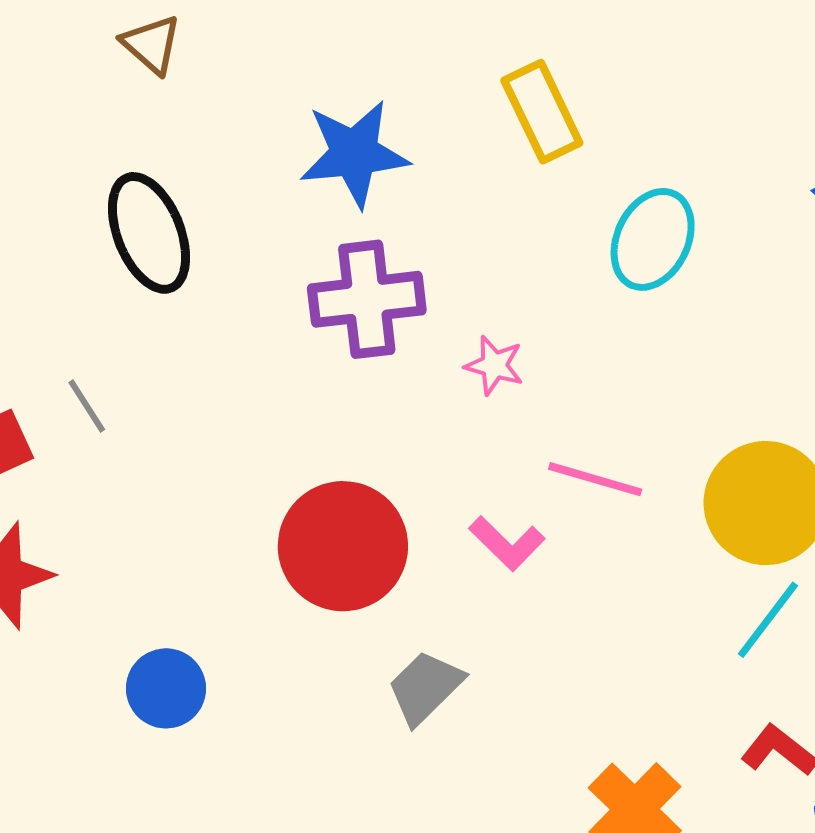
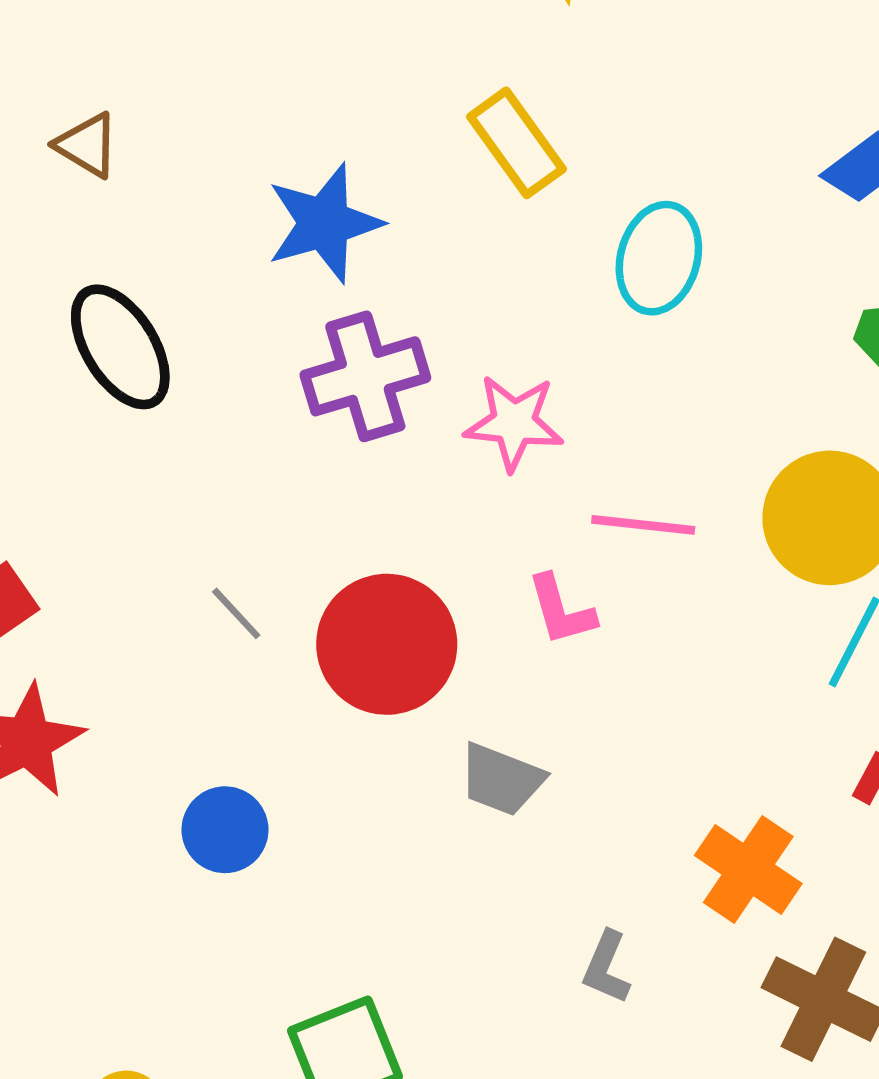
pink star: (494, 365) -> (514, 423), size x1.5
gray line: (87, 406) -> (236, 613), moved
pink L-shape: (507, 543) -> (561, 610), turned 40
gray trapezoid: (425, 687) -> (501, 779), turned -104

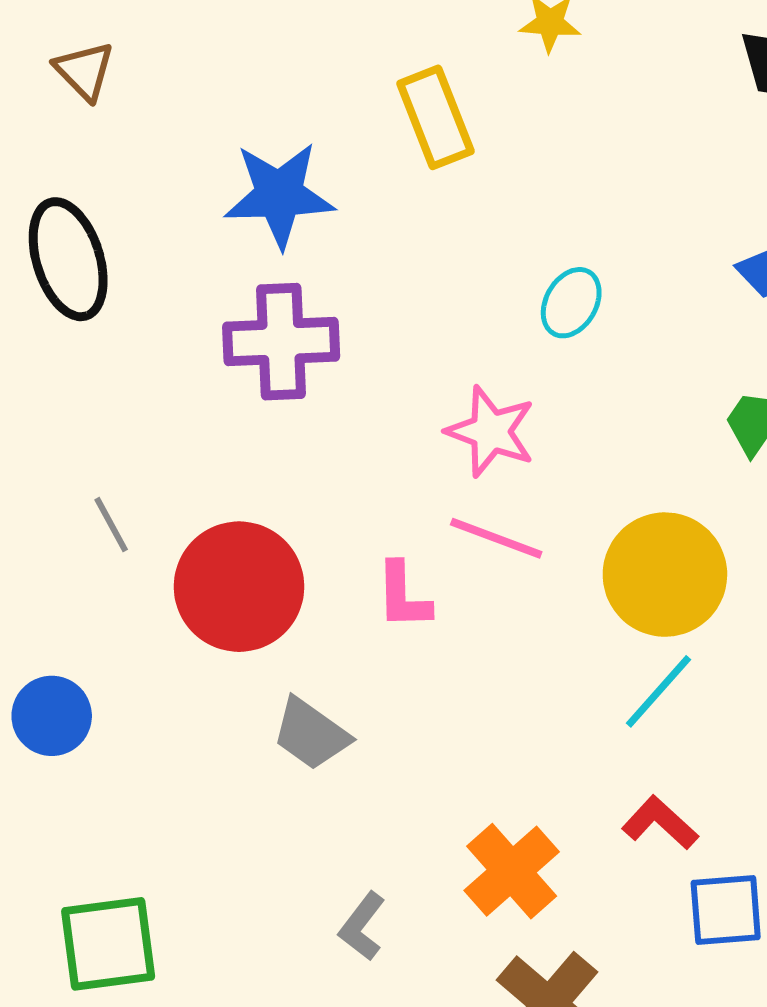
yellow rectangle: (516, 143) -> (435, 117), moved
cyan ellipse: (659, 258) -> (571, 303), size x0.7
pink star: (514, 423) -> (491, 432), moved

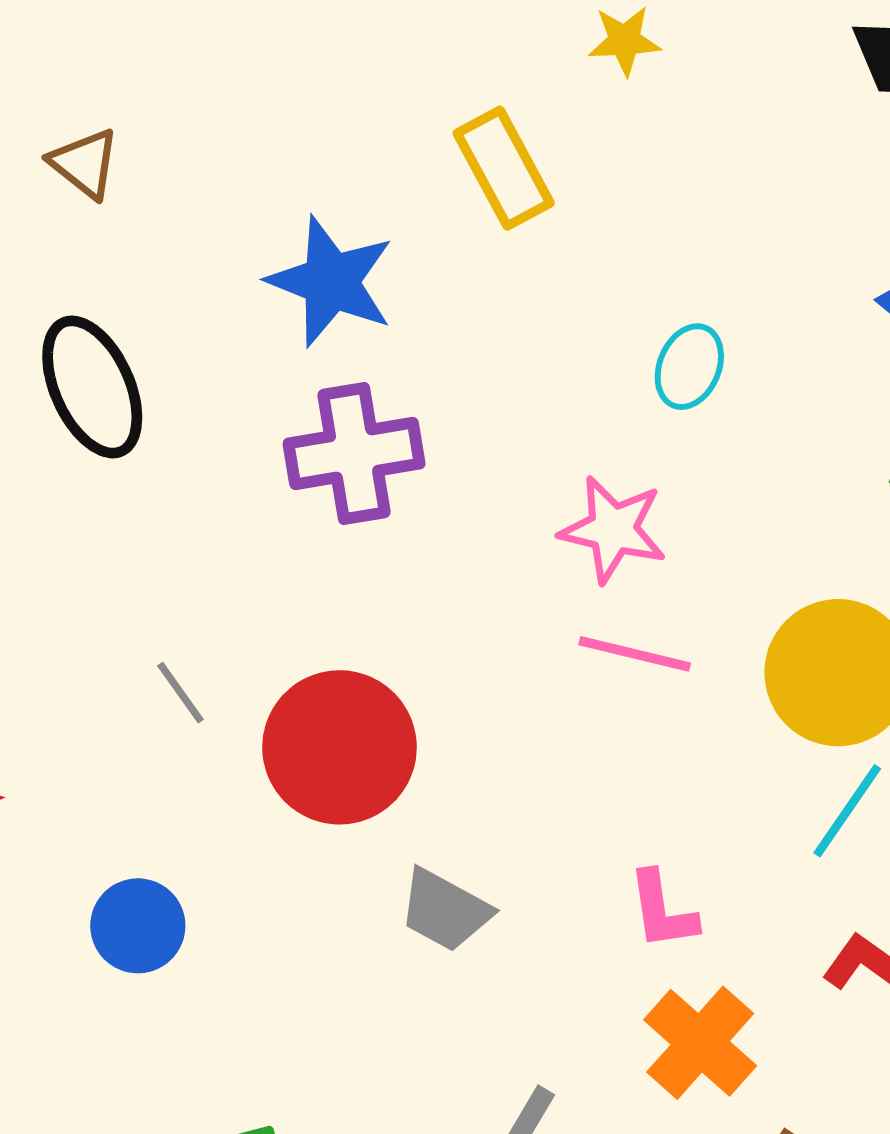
blue star: (279, 195) -> (331, 281), turned 30
pink L-shape: (403, 596) -> (662, 910), moved

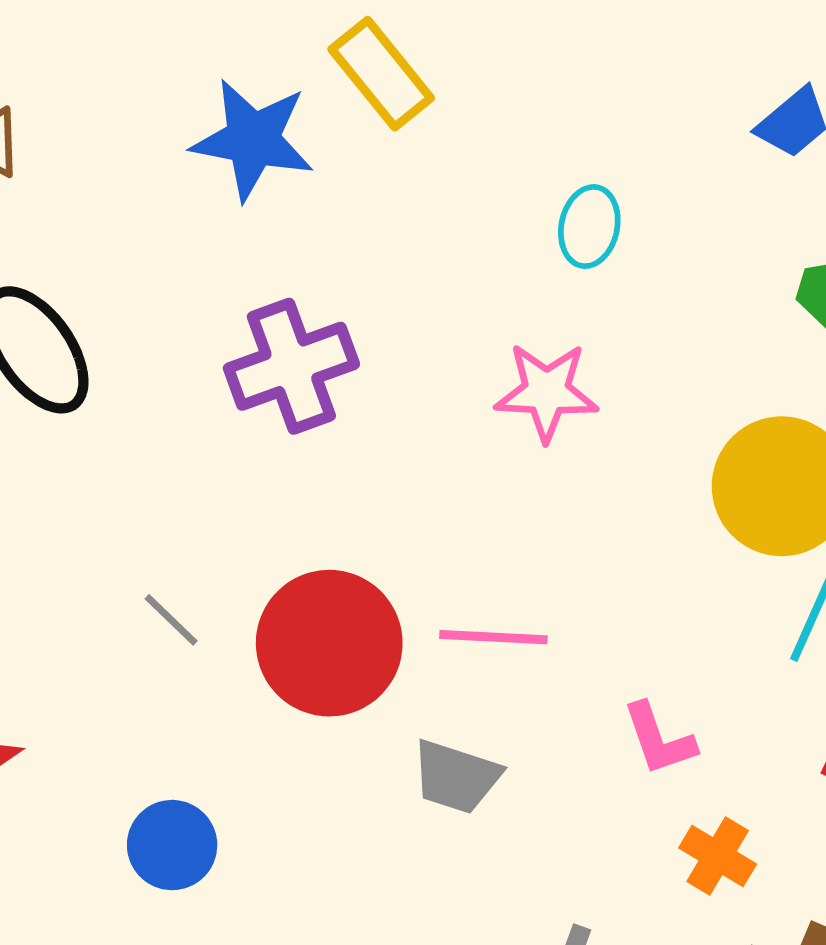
blue star: (331, 281) -> (253, 140), moved
pink line: (635, 654) -> (493, 637), moved
orange cross: (700, 1043) -> (718, 856), size x0.7

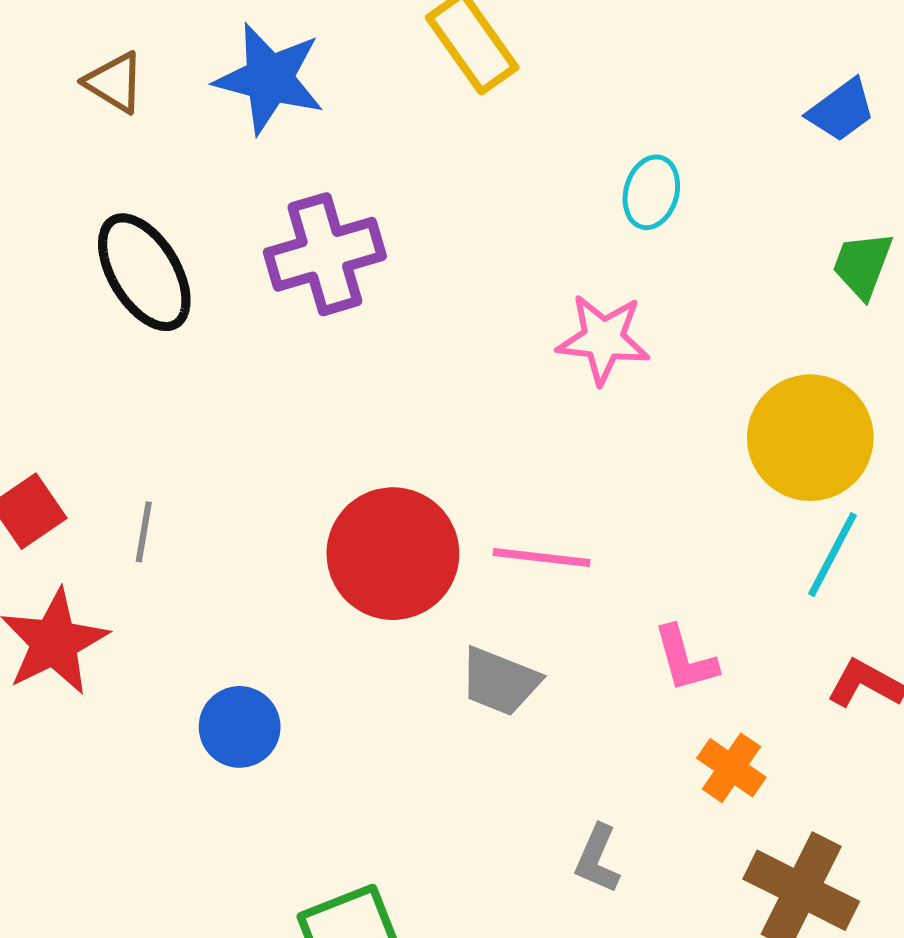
blue star: (253, 140) -> (269, 79), moved
purple cross: (291, 366) -> (325, 254), moved
gray line: (171, 620) -> (144, 532), moved, turned 52

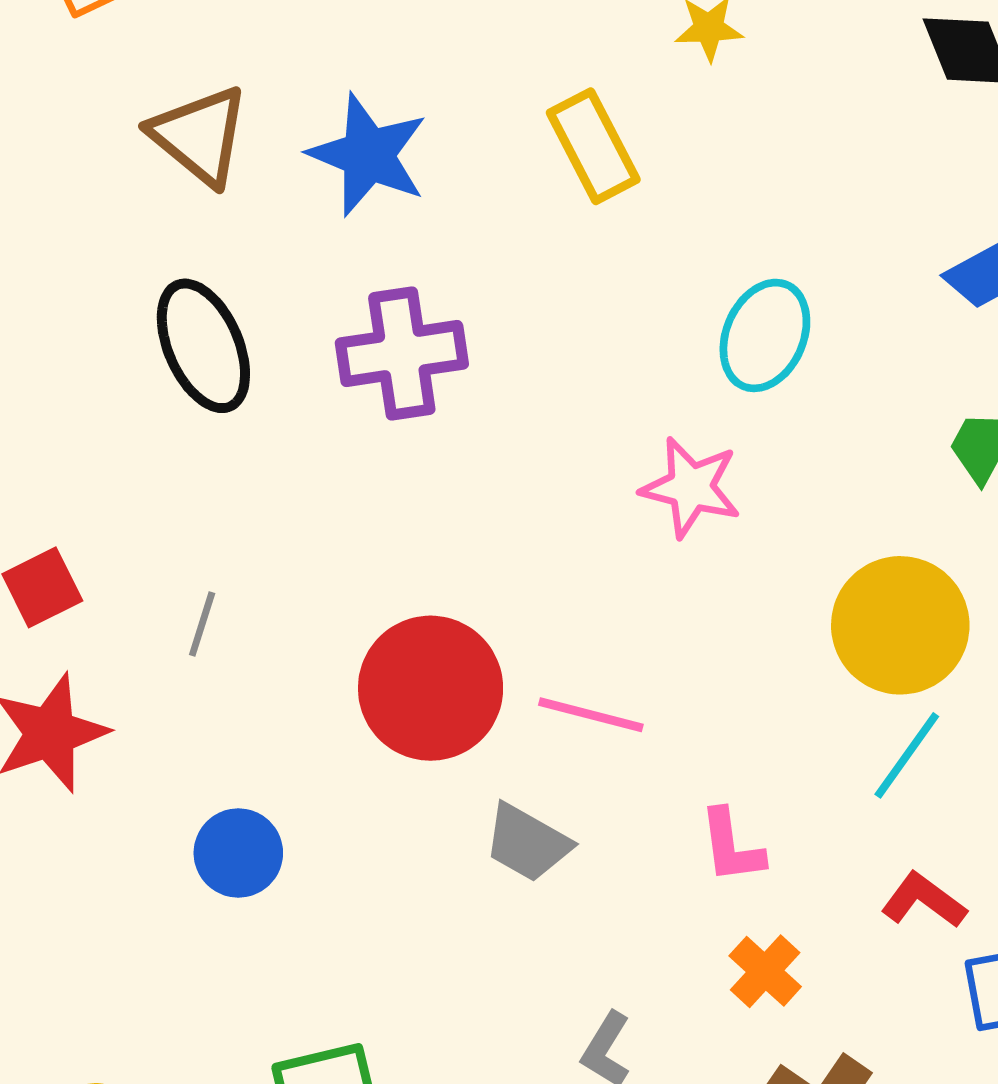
brown triangle: (114, 82) -> (200, 136), size x1.5
cyan ellipse: (651, 192) -> (765, 335), size x1.4
gray line: (144, 532) -> (202, 624), moved

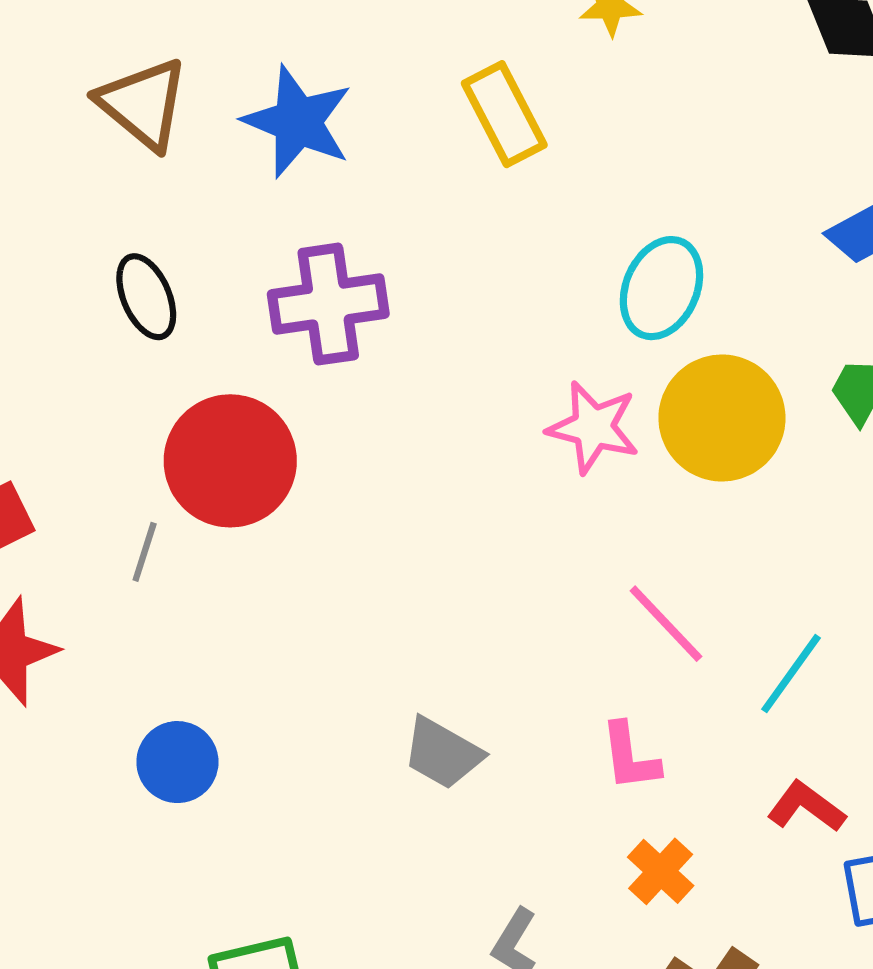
black ellipse: (203, 346) -> (146, 297), size x0.7
yellow circle: (900, 625) -> (722, 418), moved
red circle: (431, 688) -> (230, 461), moved
pink line: (591, 715) -> (666, 624), moved, turned 32

